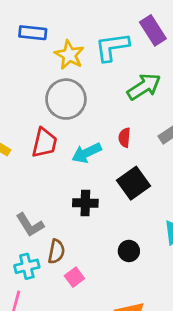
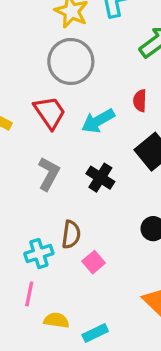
red trapezoid: (44, 143) -> (50, 112), turned -44
black cross: (85, 203) -> (100, 178), turned 35
gray L-shape: (30, 225) -> (49, 174), moved, turned -116

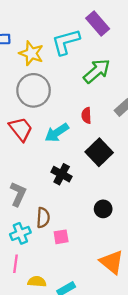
gray L-shape: (49, 174) -> (18, 194), moved
pink square: (94, 262) -> (61, 237), turned 35

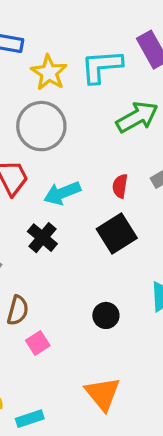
red semicircle: (86, 115) -> (120, 186), moved
black cross: (62, 174) -> (42, 238), moved
pink square: (61, 237) -> (38, 343), turned -35

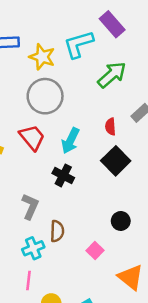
cyan arrow: (62, 193) -> (70, 141), turned -30
pink square: (38, 343) -> (95, 250), moved

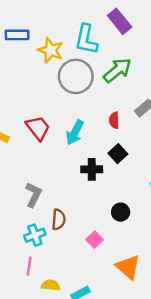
cyan L-shape: (79, 44) -> (86, 39), turned -64
gray circle: (45, 96) -> (76, 76), moved
black square: (116, 161) -> (118, 154), size x0.7
black cross: (63, 175) -> (92, 169), moved, turned -30

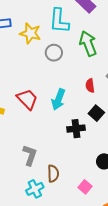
green arrow: (117, 70) -> (88, 44), turned -65
gray circle: (76, 76) -> (54, 53), size x0.6

